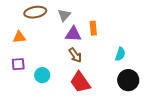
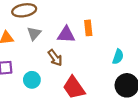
gray triangle: (64, 15) -> (34, 33), moved
brown arrow: (75, 55) -> (55, 58), moved

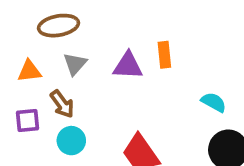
cyan semicircle: (118, 57) -> (214, 102), turned -80
brown arrow: (55, 58) -> (62, 104), moved

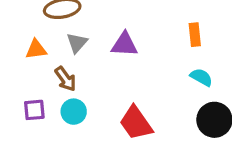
orange rectangle: (164, 55) -> (195, 35), moved
purple square: (27, 120) -> (34, 110), moved

